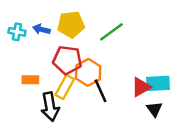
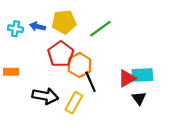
red pentagon: (67, 60) -> (61, 54), turned 30
orange rectangle: (30, 80) -> (11, 72), moved
yellow rectangle: (65, 87) -> (74, 103), moved
black arrow: (50, 107) -> (45, 96), turned -70

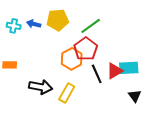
red pentagon: (61, 54) -> (86, 49), moved
black line: (90, 82) -> (97, 74), moved
black triangle: (139, 98) -> (135, 96), moved

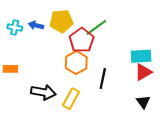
red pentagon: (86, 49) -> (82, 40), moved
cyan rectangle: (129, 68) -> (141, 56), moved
red triangle: (115, 71) -> (143, 72), moved
black line: (97, 74) -> (103, 78), turned 36

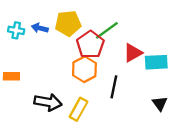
red triangle: (143, 72) -> (133, 53), moved
black triangle: (143, 102) -> (160, 103), moved

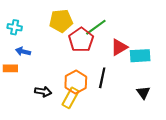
blue arrow: (40, 28) -> (23, 51), moved
orange hexagon: (84, 69) -> (76, 82), moved
black arrow: (48, 102) -> (43, 92), size x0.7

